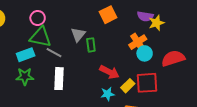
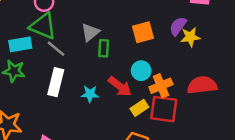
orange square: (108, 15) -> (143, 32), moved
purple semicircle: (145, 16) -> (178, 26), turned 105
orange cross: (138, 42) -> (161, 86), moved
cyan circle: (145, 53) -> (141, 71), moved
cyan star: (107, 94) -> (90, 94), moved

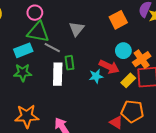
green rectangle: (104, 48) -> (69, 63), moved
cyan star: (90, 94) -> (96, 76), moved

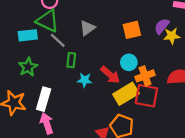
green star: (23, 73) -> (28, 67), moved, turned 30
white rectangle: (58, 74) -> (44, 99), moved
cyan star: (96, 76) -> (85, 80), moved
yellow rectangle: (128, 80) -> (126, 94), size x1.6

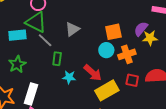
cyan circle: (129, 62) -> (106, 50), moved
orange cross: (145, 76) -> (127, 54), moved
red square: (146, 96) -> (132, 80), moved, size x0.6

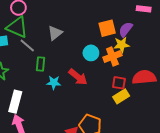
orange square: (113, 32) -> (107, 28), moved
yellow star: (150, 38) -> (122, 45), moved
yellow rectangle: (107, 90) -> (121, 96), moved, size x0.7

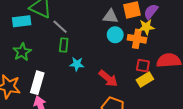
gray triangle: (55, 33) -> (110, 16), moved, turned 42
gray line: (27, 46) -> (60, 27), moved
orange cross: (112, 56) -> (137, 39), turned 30
red arrow: (78, 77) -> (108, 78), moved

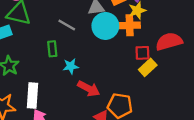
gray line: (60, 27) -> (67, 25), moved
cyan circle: (115, 35) -> (105, 26), size x1.5
red arrow: (108, 78) -> (89, 89), moved

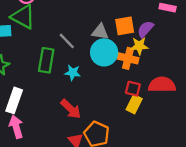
green rectangle: (52, 49) -> (46, 60), size x1.5
cyan star: (71, 66) -> (73, 73), moved
yellow rectangle: (148, 67) -> (134, 104), turned -36

